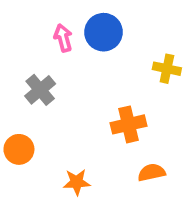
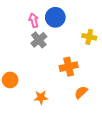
gray cross: (40, 90) -> (39, 40), moved
orange semicircle: (152, 172) -> (81, 92), turned -32

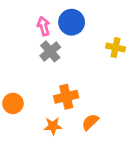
orange cross: (69, 67) -> (66, 97), moved
orange semicircle: (81, 92) -> (90, 122), moved

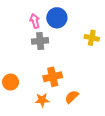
gray cross: (50, 51) -> (40, 41), turned 35

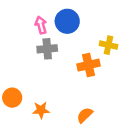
orange cross: (53, 77) -> (88, 65), moved
orange star: (42, 100) -> (41, 110), moved

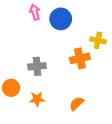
pink arrow: (41, 25) -> (35, 12), moved
gray cross: (47, 49) -> (37, 66), moved

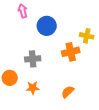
pink arrow: (35, 12) -> (23, 11), moved
blue circle: (61, 19) -> (47, 26), moved

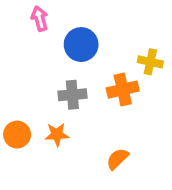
gray cross: (33, 59) -> (72, 95), moved
orange star: (33, 88) -> (57, 135), moved

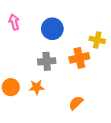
pink arrow: (40, 19) -> (14, 22), moved

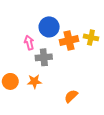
pink arrow: (14, 22) -> (29, 43), moved
orange cross: (79, 58) -> (69, 41), moved

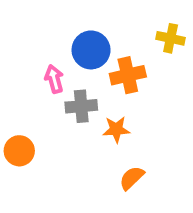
yellow cross: (91, 37) -> (171, 38), moved
orange star: (34, 81) -> (116, 129), moved

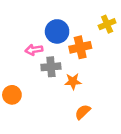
yellow cross: (171, 38) -> (107, 24), turned -35
pink arrow: (54, 79) -> (34, 50), turned -84

